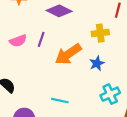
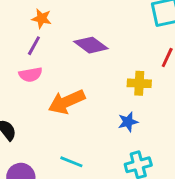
purple line: (41, 39) -> (34, 46), moved
orange arrow: (68, 54) -> (67, 102), moved

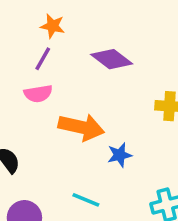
orange arrow: (67, 102) -> (81, 127), turned -144
blue star: (128, 122) -> (120, 155), moved

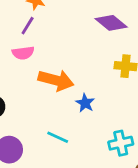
purple diamond: (112, 59) -> (111, 23), moved
blue star: (120, 155) -> (85, 103), turned -30

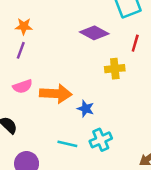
pink semicircle: (23, 53) -> (23, 86), moved
cyan cross: (121, 143) -> (101, 140), moved

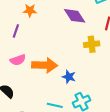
orange star: (24, 26) -> (30, 10), moved
purple diamond: (94, 33) -> (75, 16), turned 30

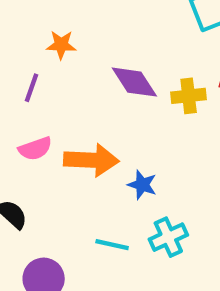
purple diamond: (75, 16) -> (134, 82), moved
yellow cross: (92, 44) -> (189, 96), moved

